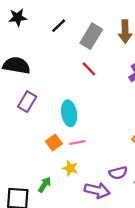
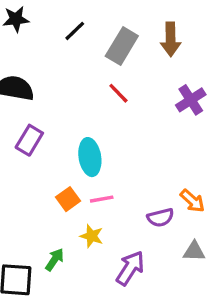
purple semicircle: (118, 173) -> (160, 218), moved
purple arrow: (97, 190) -> (130, 268), turned -70

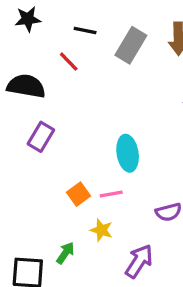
black line: (75, 31) -> (85, 31), turned 55
red line: (118, 93) -> (69, 62), moved
cyan ellipse: (90, 157) -> (128, 153), moved

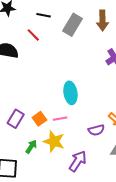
purple rectangle: (41, 137) -> (16, 119), moved
yellow star: (101, 230) -> (54, 141), size x1.5
green arrow: (65, 253) -> (31, 147), moved

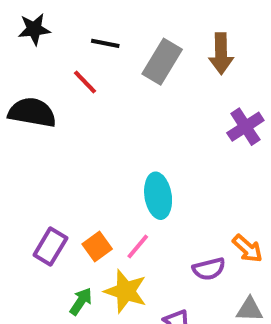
pink line: (60, 119) -> (138, 247), turned -40

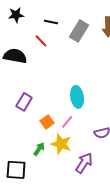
purple rectangle: (50, 247) -> (24, 102), moved

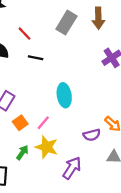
black line: (51, 22) -> (36, 58), moved
orange square: (47, 122) -> (20, 123), moved
pink line: (67, 122) -> (43, 123), moved

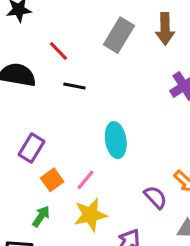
purple semicircle: (92, 135) -> (155, 197), turned -119
yellow star: (47, 147) -> (90, 215), turned -30
green arrow: (22, 153) -> (41, 216), moved

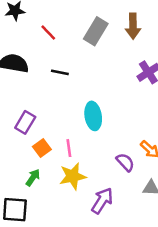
red line: (59, 51) -> (48, 33), moved
pink line: (86, 180) -> (69, 148), turned -48

